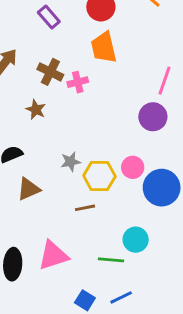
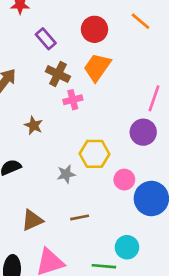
orange trapezoid: (104, 47) -> (97, 67), turned 48
brown cross: (50, 72) -> (58, 74), moved
yellow hexagon: (99, 176) -> (94, 154), moved
brown triangle: (29, 189) -> (32, 220), moved

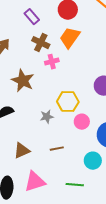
brown star: (34, 125) -> (23, 81), size x1.6
pink circle: (124, 180) -> (82, 122), moved
cyan circle: (127, 247) -> (93, 161), moved

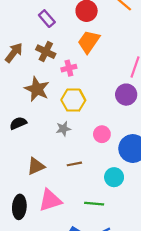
brown cross: (41, 43) -> (46, 52), moved
yellow hexagon: (68, 102) -> (73, 100), moved

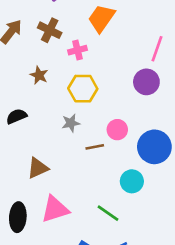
brown star: (37, 89) -> (39, 75), size x0.6
brown line: (74, 164) -> (95, 147), moved
green line: (94, 204) -> (108, 213), turned 30

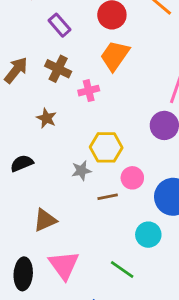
yellow hexagon: (83, 89) -> (106, 147), moved
pink triangle: (55, 209) -> (64, 265), turned -48

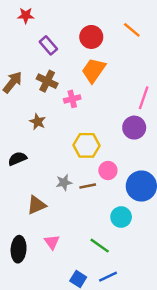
gray star: (81, 171) -> (64, 182), moved
pink triangle: (64, 265) -> (52, 242), size x0.6

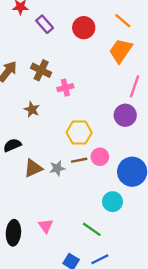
purple rectangle: (48, 45) -> (45, 24), moved
orange trapezoid: (94, 70) -> (121, 51), moved
brown line: (88, 186) -> (79, 160), moved
brown triangle: (36, 205) -> (33, 168), moved

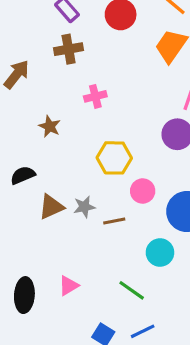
brown cross: (41, 70) -> (69, 49), moved, turned -36
brown line: (79, 160) -> (114, 221), moved
pink triangle: (46, 226) -> (69, 286), turned 35

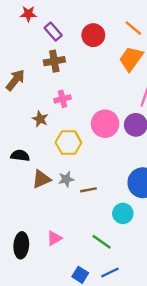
pink cross: (95, 96) -> (63, 99), moved
yellow hexagon: (114, 158) -> (68, 143), moved
black semicircle: (23, 175) -> (20, 156), turned 30
pink circle: (143, 191) -> (105, 124), moved, size x1.5

